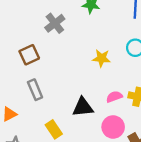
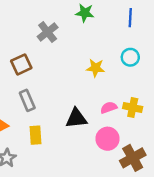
yellow rectangle: (54, 129) -> (36, 135), moved, turned 30

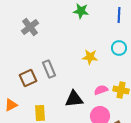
gray cross: (48, 32) -> (30, 27), moved
brown square: (21, 64) -> (28, 78), moved
gray rectangle: (27, 100) -> (49, 69), moved

